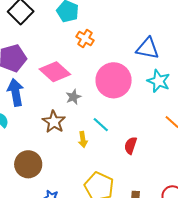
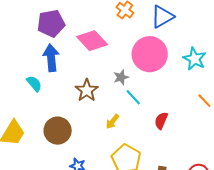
blue triangle: (148, 48) -> (162, 17), moved, turned -45
gray star: (73, 97) -> (121, 77), moved
yellow arrow: (83, 140) -> (112, 121), moved, turned 42

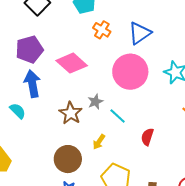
gray star: (121, 77) -> (95, 102), moved
brown circle: (58, 131) -> (68, 159), moved

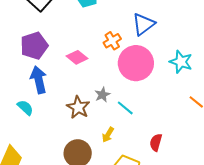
orange cross: (102, 30) -> (112, 41), moved, turned 30
pink diamond: (72, 63) -> (77, 57), size x0.7
red semicircle: (147, 137) -> (156, 142), moved

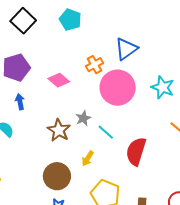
blue arrow: (39, 80) -> (20, 102), size x0.6
red semicircle: (156, 142) -> (136, 151), moved, size x1.6

